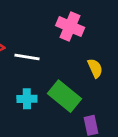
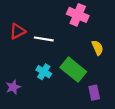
cyan cross: (27, 99) -> (44, 72), turned 32

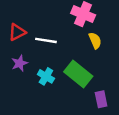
yellow semicircle: (97, 48) -> (95, 40), moved
purple star: (13, 87) -> (20, 63), moved

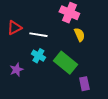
purple star: (20, 63) -> (16, 70), moved
cyan cross: (46, 76) -> (38, 56), moved

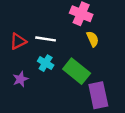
red triangle: (14, 28) -> (18, 41), moved
purple rectangle: (84, 84) -> (98, 95), size x1.6

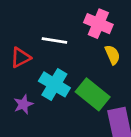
white line: (46, 39) -> (54, 41), moved
cyan cross: (46, 63) -> (54, 84), size x1.5

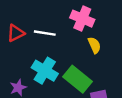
red triangle: (20, 58) -> (16, 33), moved

